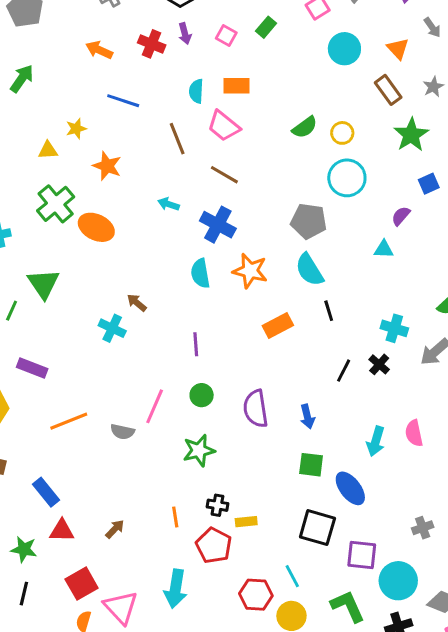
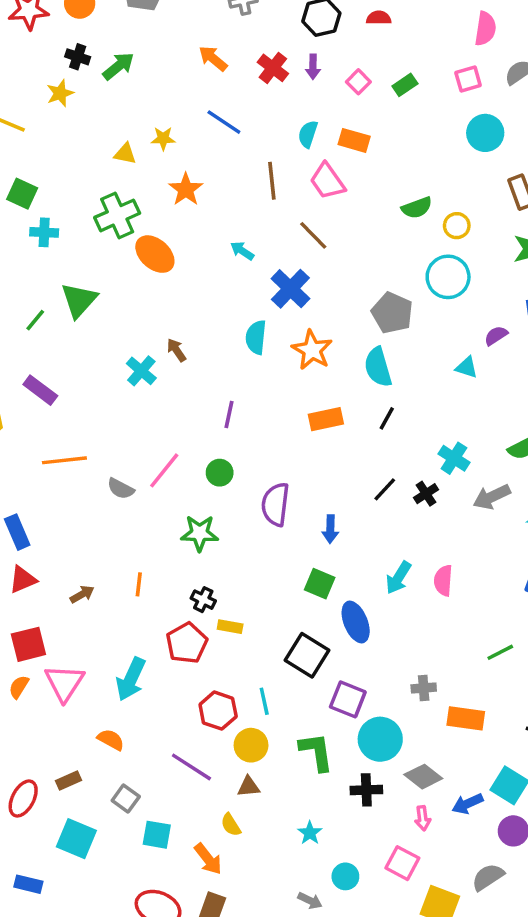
black line: (329, 311) -> (387, 418), turned 30
orange line: (175, 517) -> (139, 584), moved
red triangle: (62, 531) -> (23, 580), turned -40

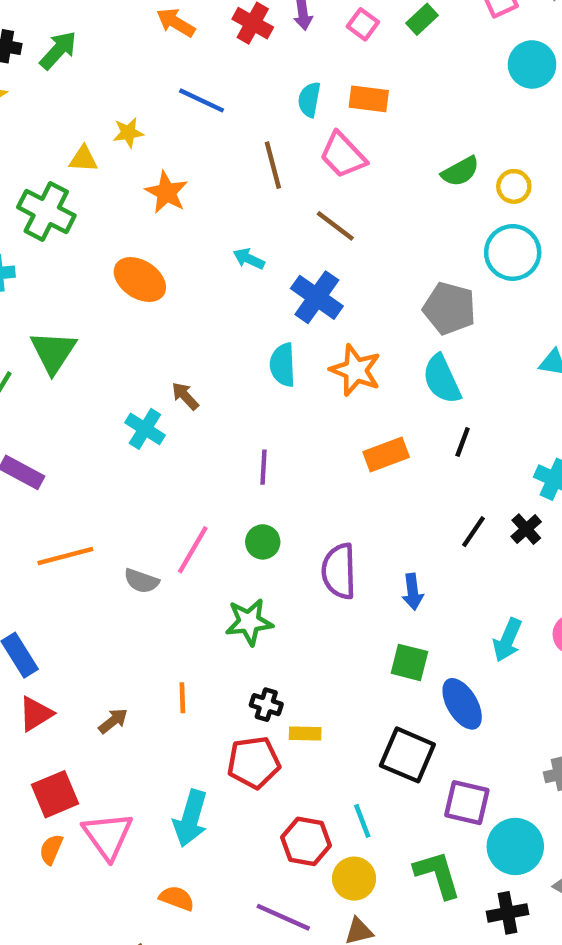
green cross: (117, 215) -> (46, 211), moved, turned -30
red pentagon: (187, 643) -> (254, 762), turned 30

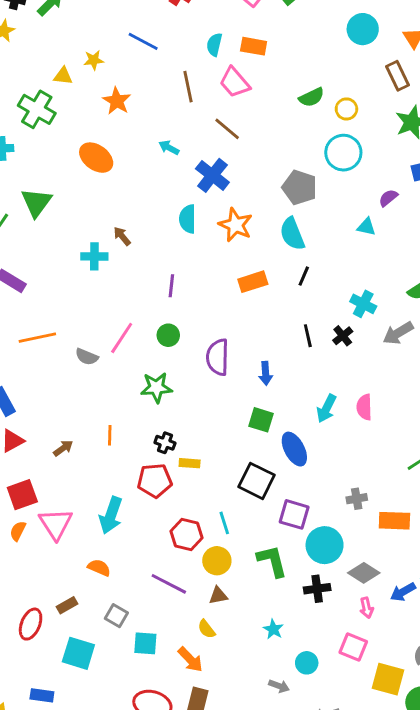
cyan cross: (145, 429) -> (94, 256), turned -35
black line: (473, 532) -> (308, 336), turned -50

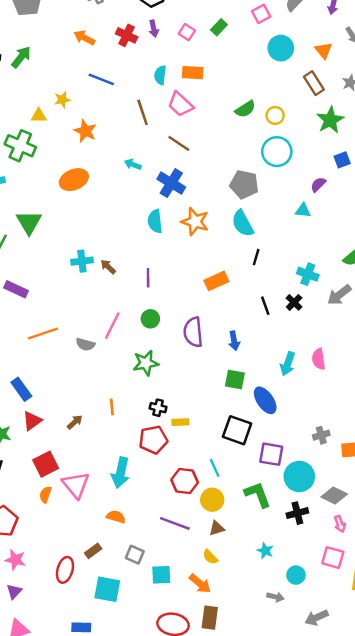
orange ellipse: (96, 158) -> (74, 180), turned -52
brown arrow: (122, 236) -> (108, 267), moved
orange rectangle: (253, 282) -> (216, 281), moved

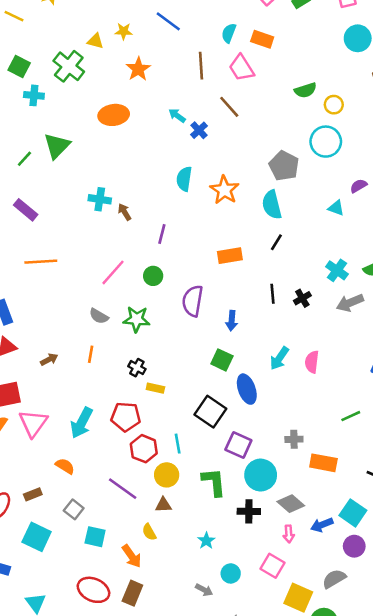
blue cross: (171, 183) -> (199, 130), moved, size x0.6
cyan cross: (308, 274) -> (337, 270), moved
gray semicircle: (85, 344) -> (99, 316), moved
red pentagon: (153, 440) -> (126, 417), moved

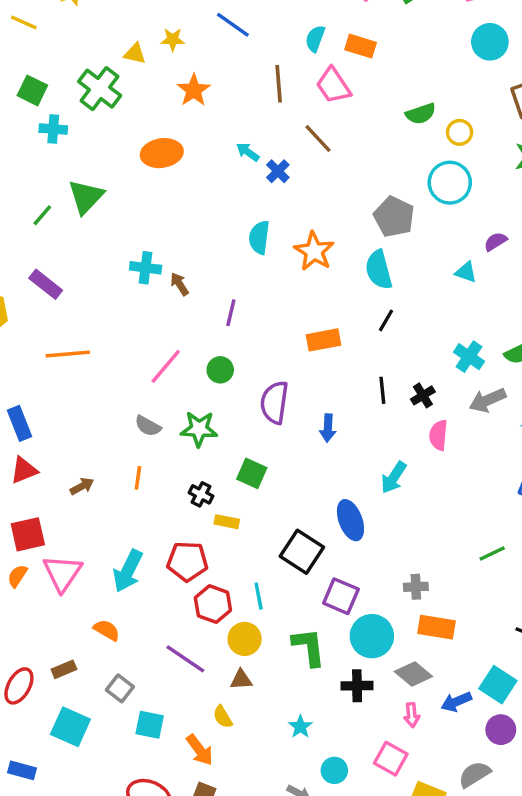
green square: (222, 360) -> (252, 473), moved
pink semicircle: (312, 362) -> (438, 435), moved
orange rectangle: (323, 463) -> (437, 627), moved

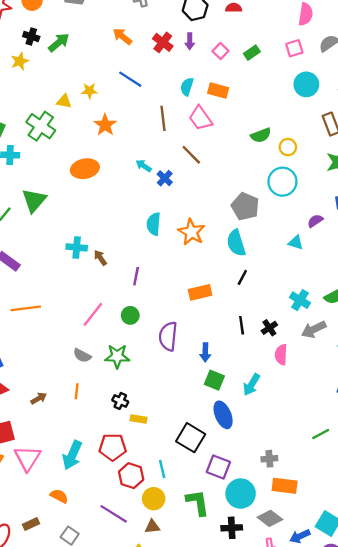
green square: (252, 473) -> (214, 380), moved

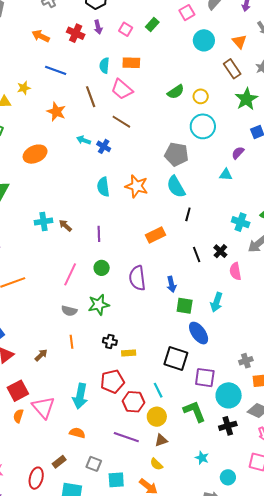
orange star: (105, 125) -> (56, 112), moved

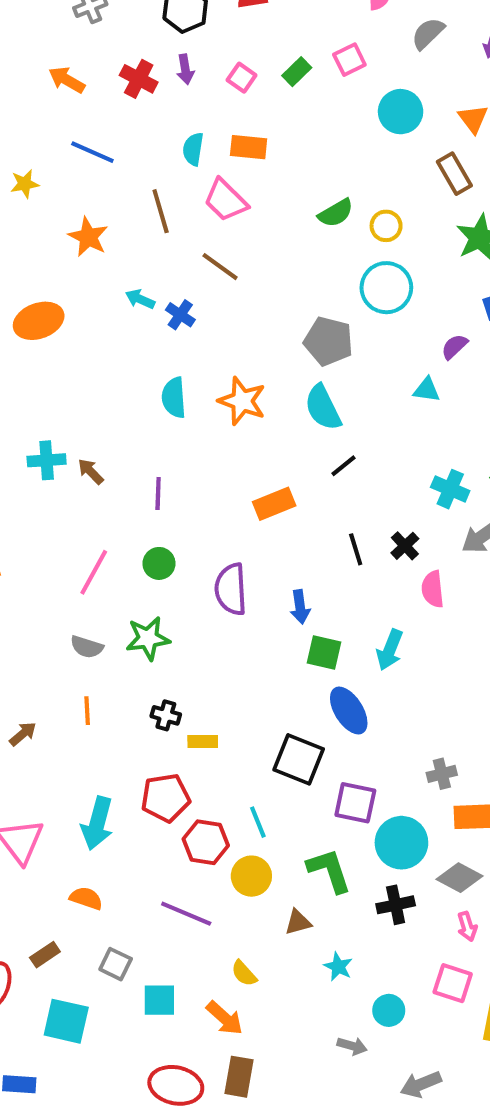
pink square: (187, 13) -> (349, 60), moved
black line: (188, 214) -> (344, 466), turned 32
brown triangle: (161, 440) -> (298, 922), moved

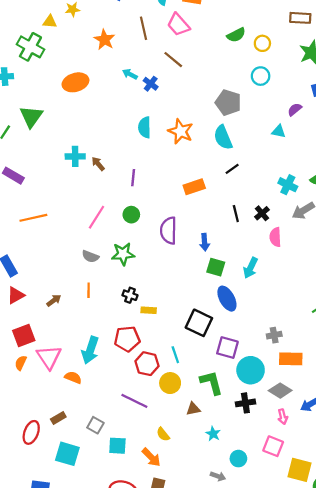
brown rectangle: (454, 174) -> (300, 18), turned -60
cyan circle: (386, 288) -> (261, 76), size x0.7
orange semicircle: (86, 898) -> (73, 378), moved

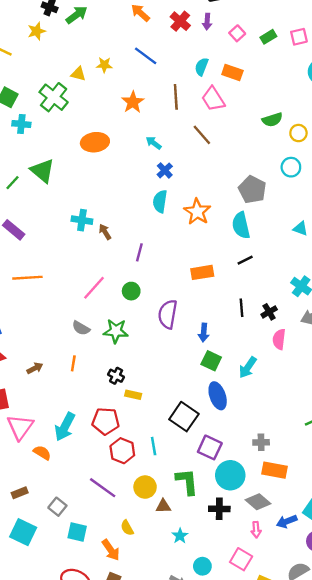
blue cross: (151, 84) -> (165, 170), moved
green triangle: (31, 117) -> (42, 171), turned -35
yellow circle: (170, 383) -> (145, 487), moved

